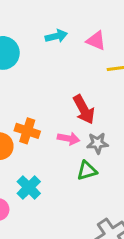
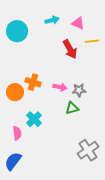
red arrow: (84, 110) -> (70, 49), moved

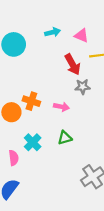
gray star: (79, 90) -> (83, 87), moved
green triangle: (72, 108) -> (65, 138), moved

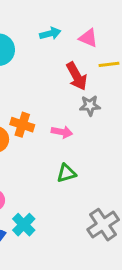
cyan cross: (33, 142) -> (24, 225), moved

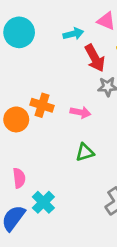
cyan arrow: (50, 34) -> (73, 34), moved

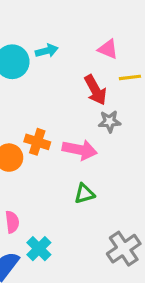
cyan arrow: (73, 34) -> (47, 51), moved
pink arrow: (81, 112) -> (80, 150), size x1.5

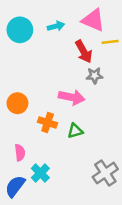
pink triangle: (108, 49) -> (93, 20), size x1.5
cyan arrow: (47, 51) -> (56, 26), moved
orange cross: (37, 142) -> (48, 122), moved

